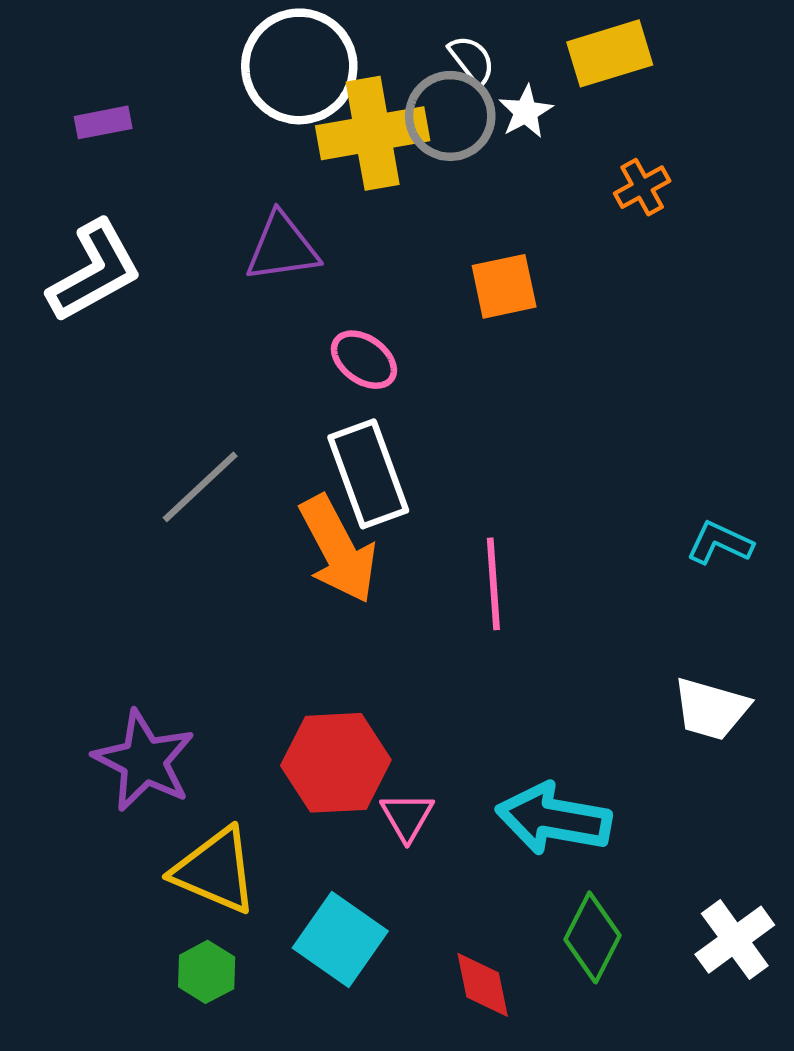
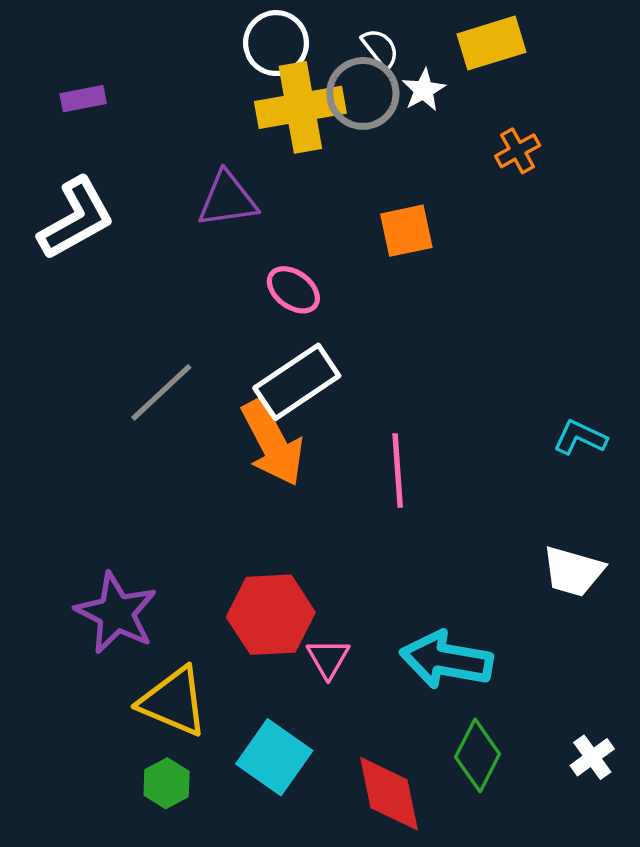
white circle: (299, 66) -> (276, 43), moved, size x0.7
white rectangle: (368, 474) -> (297, 382), turned 76
white cross: (735, 940) -> (592, 757), size x0.7
red diamond: (483, 985) -> (389, 794), size x1.4

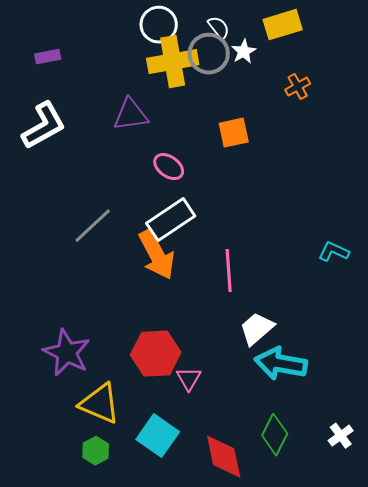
white trapezoid: (573, 571) -> (257, 329), moved, turned 123
cyan arrow: (446, 660) -> (281, 364), moved

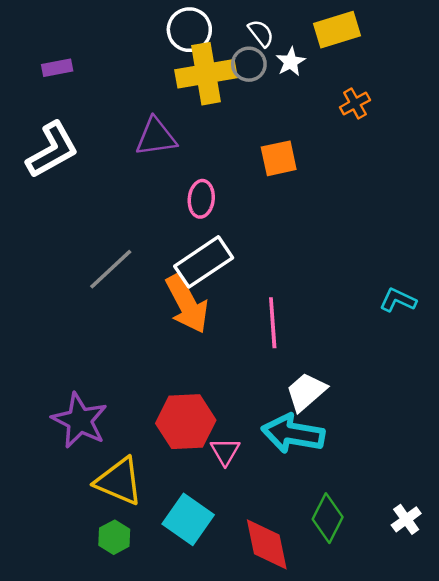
gray circle: (209, 54) -> (249, 64), size x0.7
pink ellipse: (169, 167) -> (201, 199), turned 60
cyan arrow: (281, 364) -> (293, 434), moved

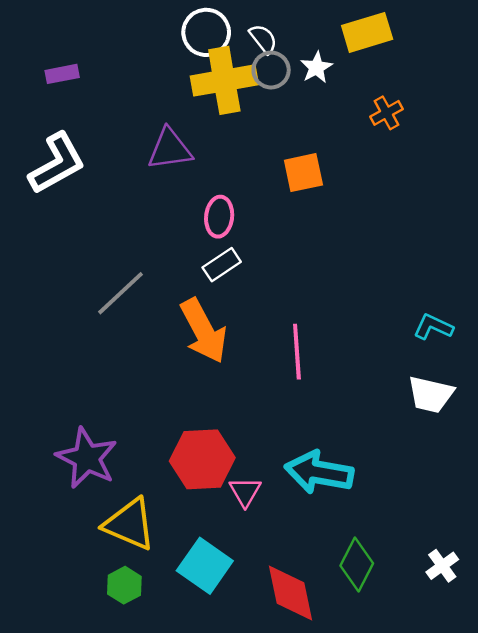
white semicircle: (261, 33) -> (263, 39), moved
white rectangle: (204, 262) -> (222, 265), moved, size x0.6
white trapezoid: (306, 392) -> (431, 394), moved, turned -126

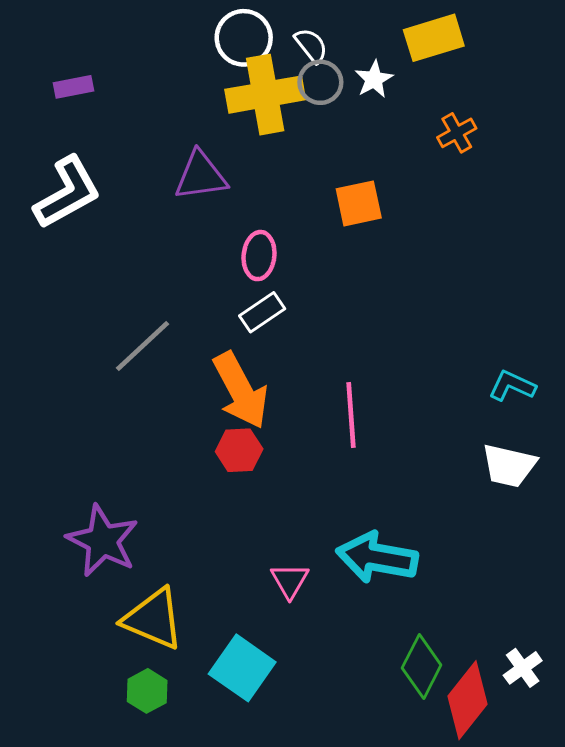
red hexagon: (202, 459) -> (239, 450), moved, size x0.6
red diamond: (290, 593) -> (468, 700), moved, turned 50

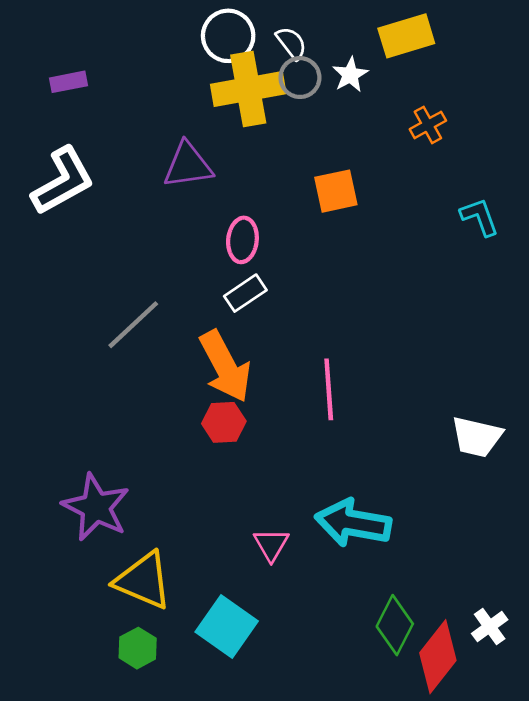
cyan L-shape: (512, 386) -> (480, 217), moved, turned 45

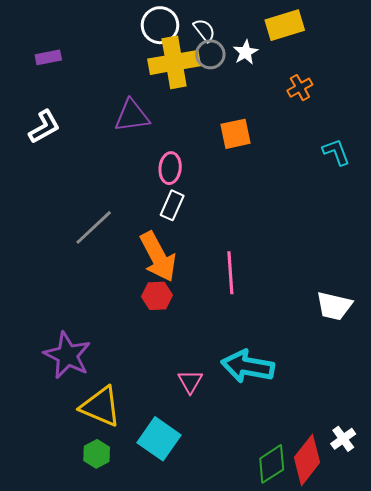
white L-shape: (63, 181) -> (44, 127), size x0.7
white rectangle: (245, 293) -> (172, 205), turned -32
green diamond: (395, 625) -> (272, 464), moved, turned 30

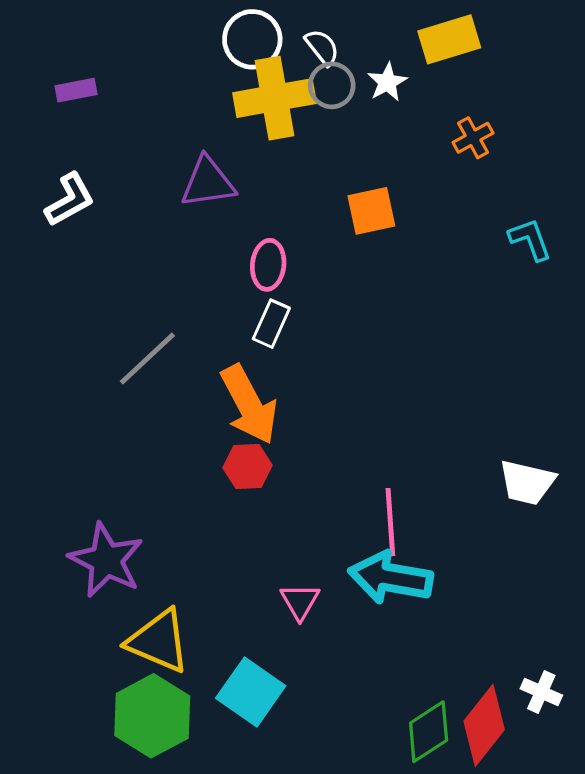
pink line: (230, 273) -> (390, 522), moved
white cross: (343, 439) -> (541, 692), turned -30
green hexagon: (97, 454) -> (152, 716), size x1.8

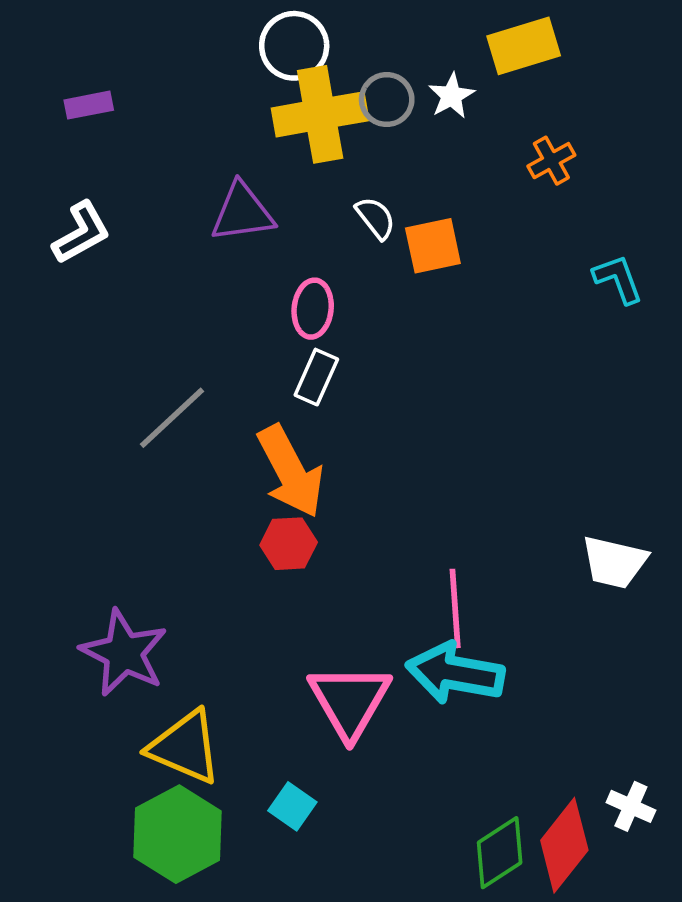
white semicircle: (322, 47) -> (376, 218), moved
pink triangle: (300, 601) -> (350, 701), size x1.8
cyan square: (251, 692) -> (292, 806), size x0.6

